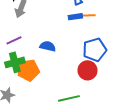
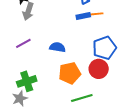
green cross: (15, 62) -> (27, 81), moved
orange pentagon: (28, 70) -> (70, 73), moved

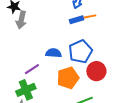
purple line: (23, 43) -> (32, 69), moved
blue pentagon: (104, 48) -> (81, 52), moved

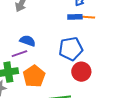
blue semicircle: (54, 53) -> (28, 41), moved
orange pentagon: (68, 78) -> (34, 76), moved, turned -30

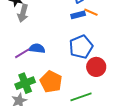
orange line: (88, 17) -> (91, 12), turned 32
purple line: (19, 54) -> (22, 53), moved

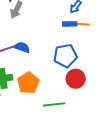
orange line: (91, 12) -> (83, 24), turned -32

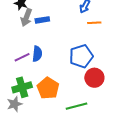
blue rectangle: (70, 24) -> (42, 20), moved
blue semicircle: (22, 47) -> (37, 54), turned 84

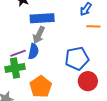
gray arrow: (26, 17) -> (39, 35), moved
blue rectangle: (42, 20) -> (42, 18), size x1.6
green cross: (22, 87) -> (15, 68), moved

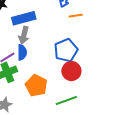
red circle: (88, 81) -> (71, 71), moved

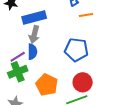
blue pentagon: (66, 50) -> (76, 50), turned 30
red circle: (71, 71) -> (83, 82), moved

